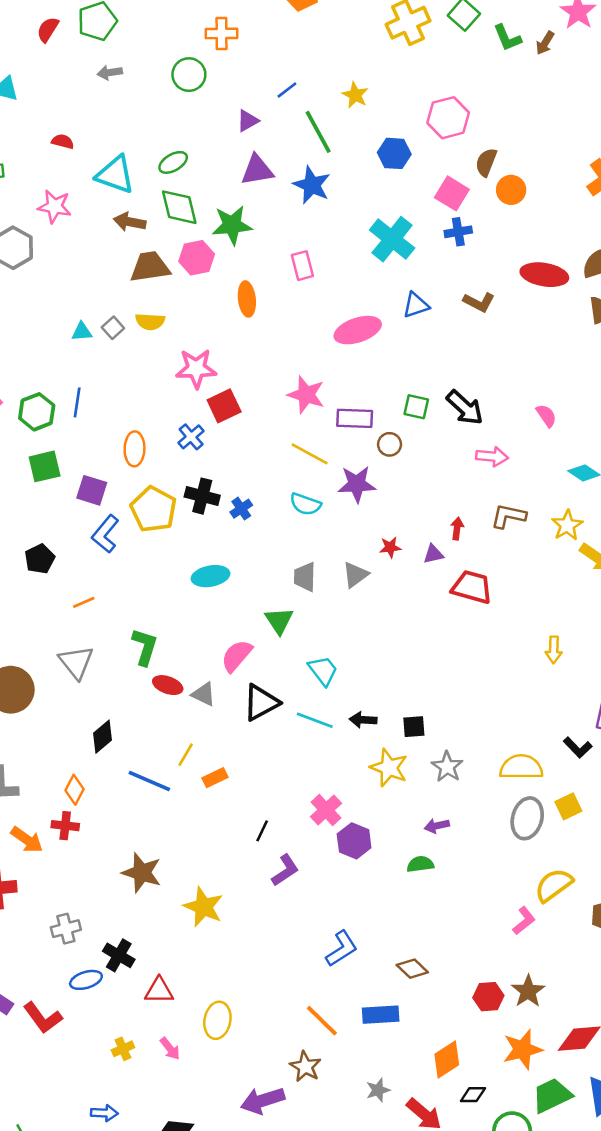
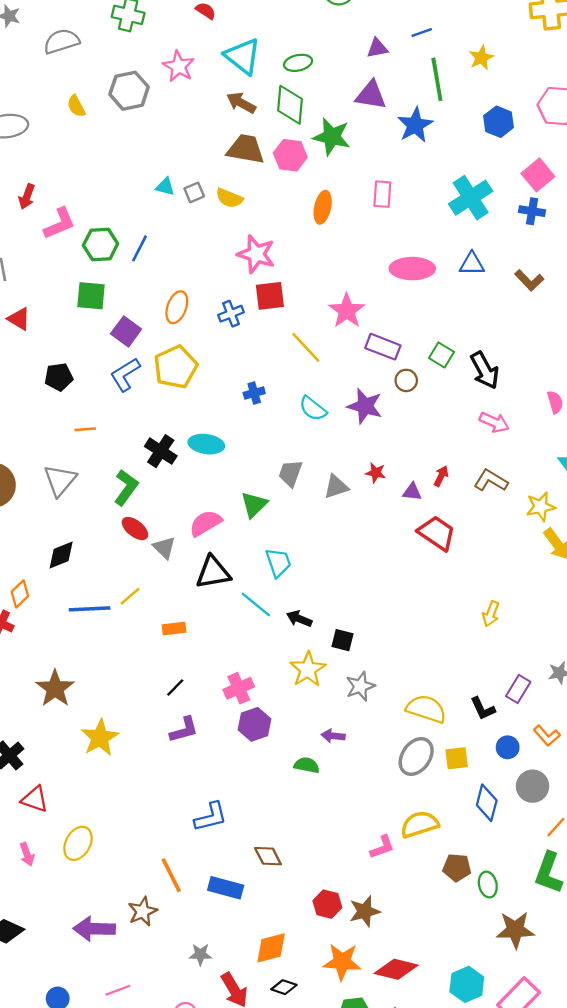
yellow line: (310, 454) -> (306, 347), moved
black cross: (202, 496) -> (161, 451), moved
orange rectangle: (215, 778) -> (174, 628), moved
blue line: (149, 781) -> (90, 609), turned -45

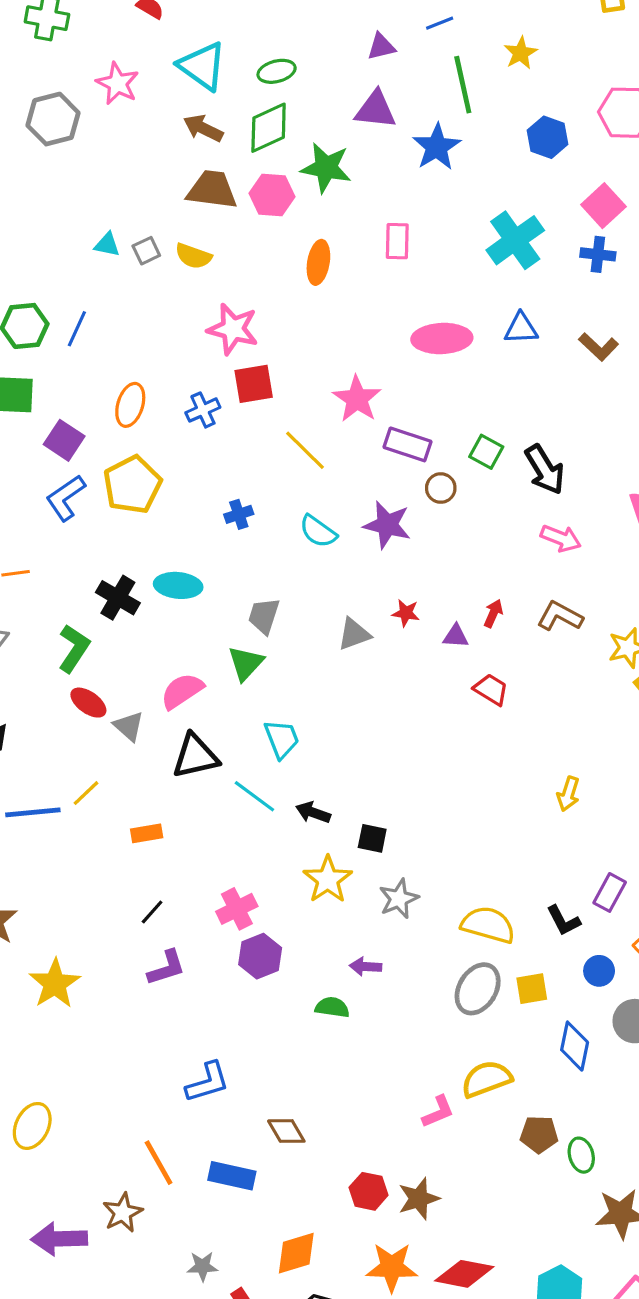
green diamond: (290, 105) -> (269, 128), turned 63
gray trapezoid: (290, 473) -> (264, 616), moved
red trapezoid: (437, 533) -> (491, 690), size x0.7

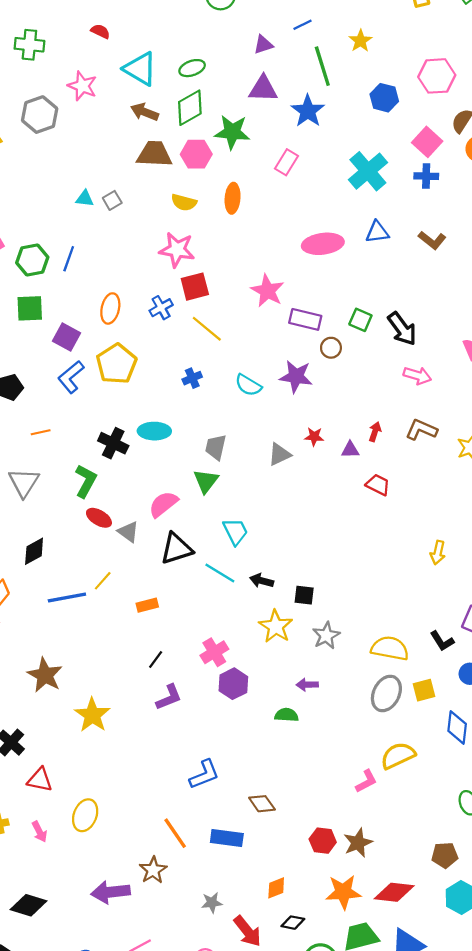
pink rectangle: (397, 241) -> (287, 162), moved, turned 35
yellow semicircle: (193, 256) -> (184, 202), moved
yellow line: (305, 450) -> (207, 329), moved
brown pentagon: (539, 1134) -> (445, 855), moved
orange diamond: (296, 1253) -> (276, 888), size x0.7

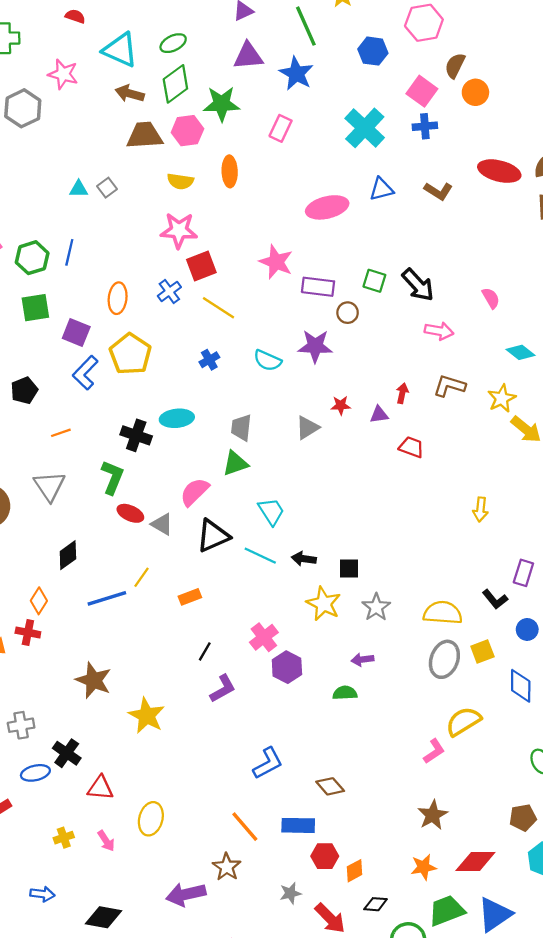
green triangle: (206, 481) -> (235, 463), turned 40
red hexagon: (323, 841) -> (325, 856), moved
orange star: (343, 892) -> (424, 867), size x0.7

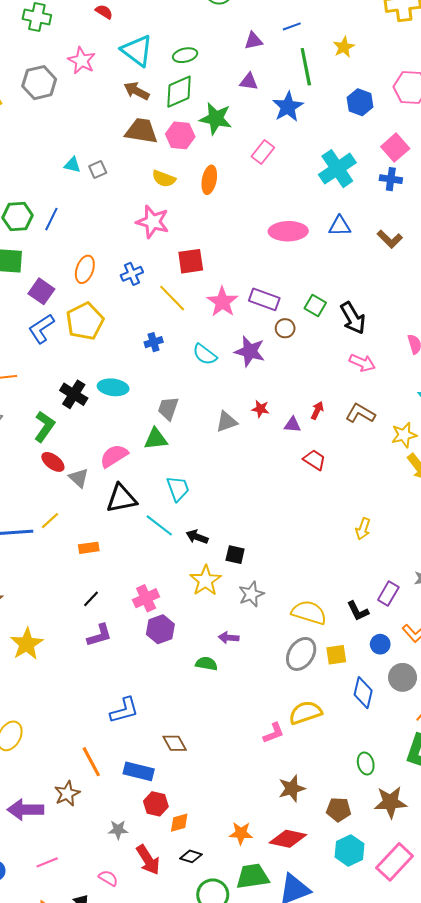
purple triangle: (248, 56) -> (249, 82), size x0.7
pink star: (276, 262) -> (222, 302), moved
red square: (201, 266) -> (191, 261), moved
brown star: (433, 815) -> (292, 788), moved

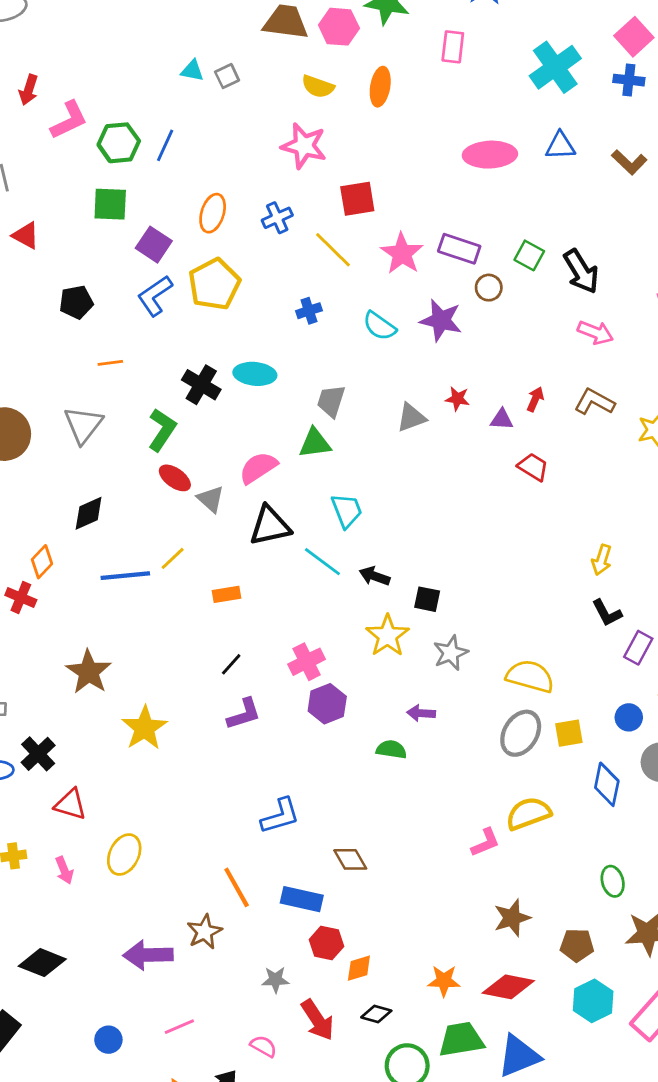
pink rectangle: (263, 152) -> (453, 47), turned -30
black L-shape: (358, 611) -> (607, 613), moved

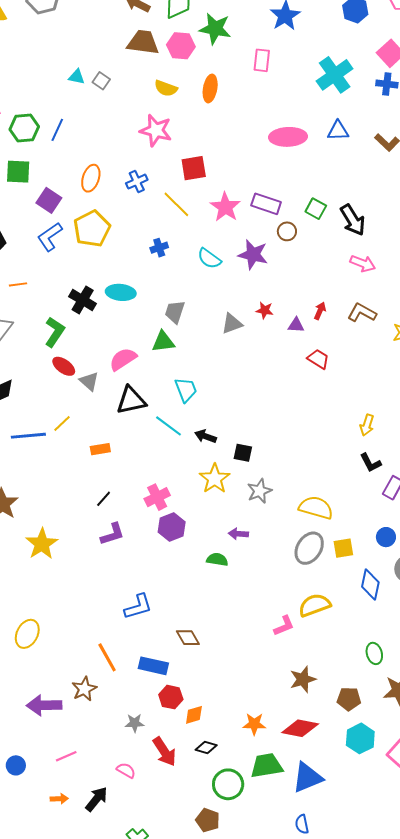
gray square: (227, 76) -> (101, 81), turned -30

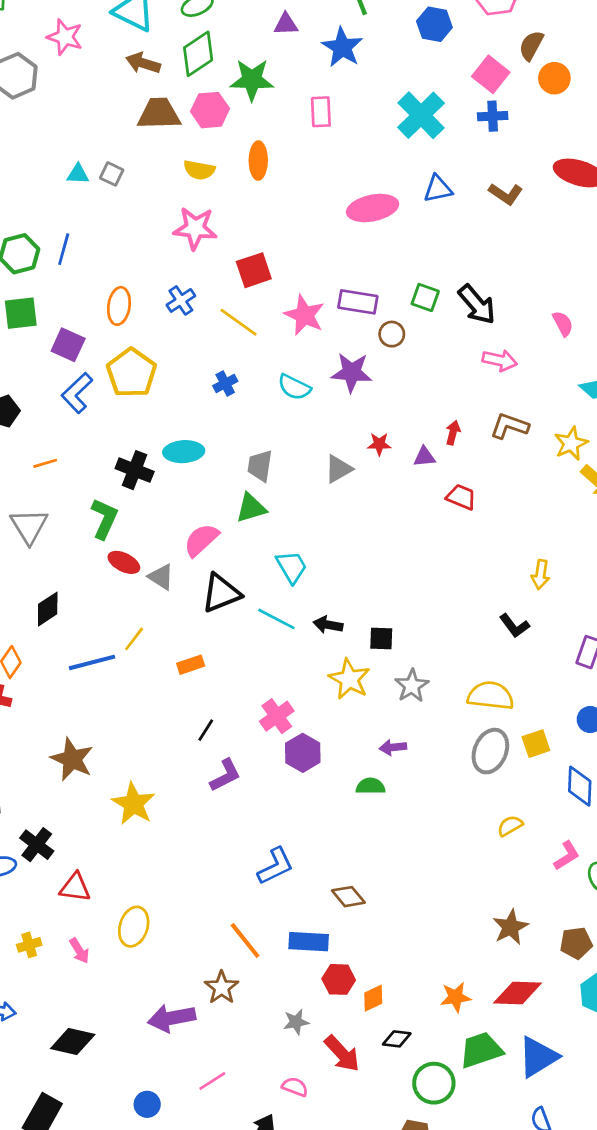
black L-shape: (371, 463) -> (514, 626), moved
yellow semicircle: (315, 605) -> (510, 826), size x0.6
pink L-shape: (284, 626) -> (567, 856), moved

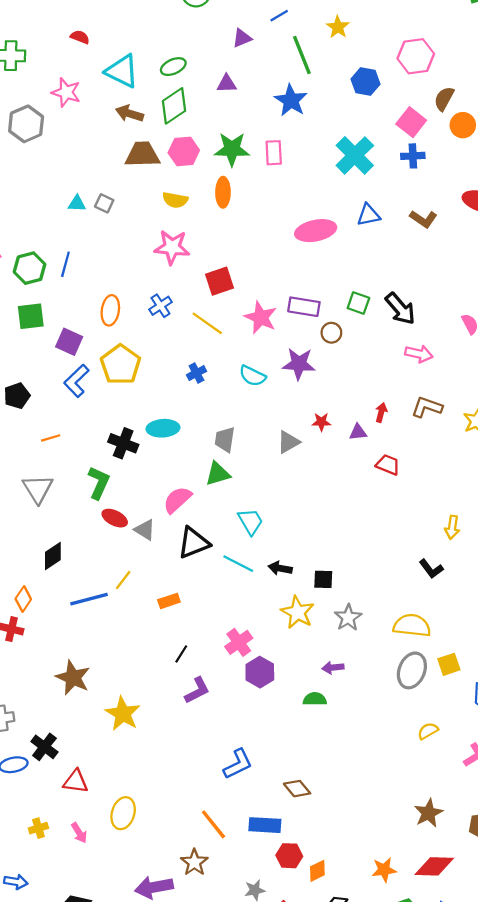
purple triangle: (286, 24) -> (227, 84), moved
green star: (252, 80) -> (232, 149), moved

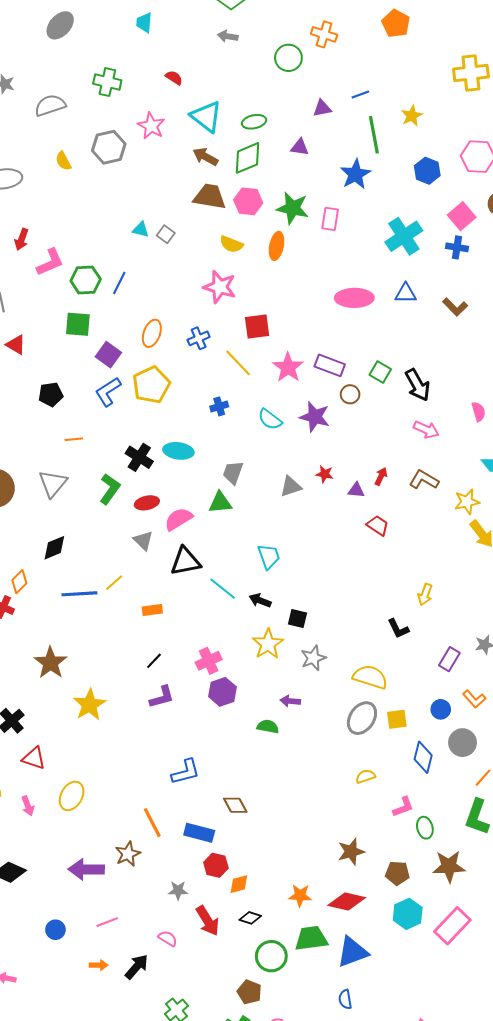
red ellipse: (115, 518) -> (147, 503), moved, turned -50
cyan trapezoid: (251, 522) -> (269, 556), moved

